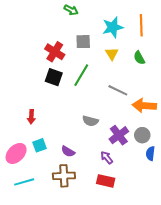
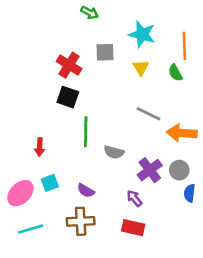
orange line: (141, 25) -> (184, 46), moved
cyan star: (113, 27) -> (142, 34), turned 30
green line: (81, 75) -> (86, 132), moved, turned -30

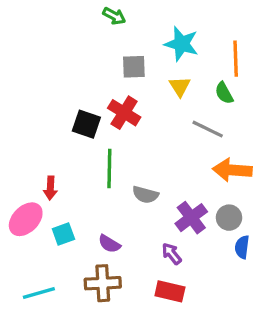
red cross: (69, 65) -> (124, 113), moved
gray line: (148, 114) -> (208, 129), moved
pink ellipse: (20, 193) -> (26, 219), moved

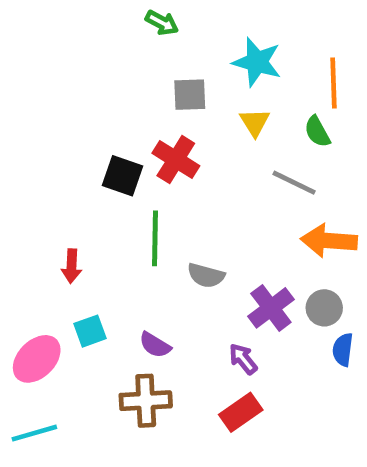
pink ellipse: (26, 219) -> (37, 359), moved
red rectangle: (170, 291) -> (241, 412), turned -48
cyan line: (39, 293) -> (34, 433), moved

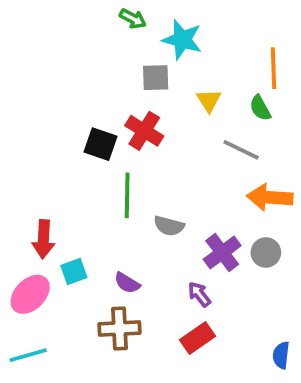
cyan star: (257, 62) -> (182, 40), moved
red arrow: (71, 266) -> (43, 239), moved, size x1.4
blue semicircle: (343, 350) -> (281, 355), moved

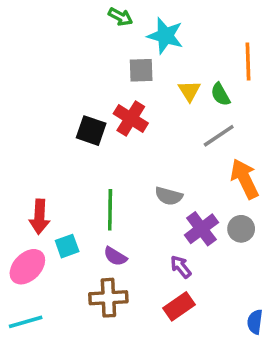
green semicircle: (260, 108) -> (220, 94), moved
gray line: (241, 150) -> (219, 136), turned -60
green line: (127, 195) -> (110, 210), moved
orange arrow: (270, 197) -> (245, 179), turned 60
gray semicircle: (169, 226) -> (169, 196), moved

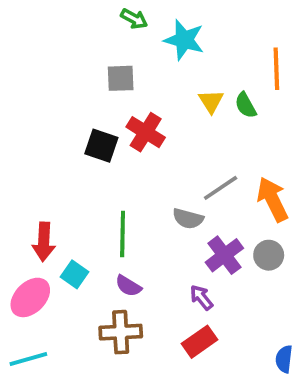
gray square: (141, 70) -> (121, 78), moved
gray line: (219, 136) -> (221, 188), moved
cyan square: (67, 246) -> (75, 274), turned -35

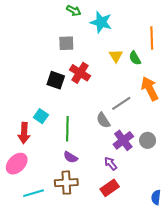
orange arrow: (273, 199) -> (150, 89), moved
gray semicircle: (188, 219) -> (103, 120), turned 42
cyan square: (75, 274) -> (41, 116), moved
cyan line: (28, 359) -> (34, 193), moved

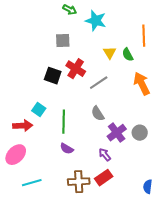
gray line: (121, 103) -> (99, 83), moved
red arrow: (24, 133) -> (23, 126), turned -96
brown cross: (66, 183) -> (79, 182), moved

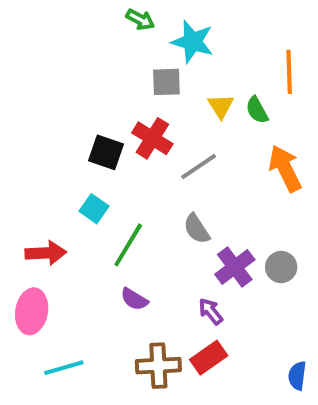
gray square: (63, 41) -> (166, 82), moved
cyan square: (39, 110) -> (94, 209), moved
green line: (64, 122) -> (128, 245), turned 30
pink ellipse: (16, 155) -> (32, 311), turned -35

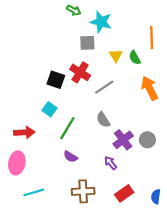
red rectangle: (209, 358) -> (124, 193), moved

